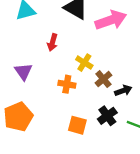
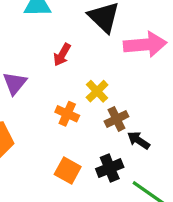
black arrow: (123, 91) -> (139, 140), turned -140

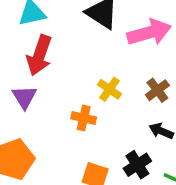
red arrow: (62, 55) -> (39, 55), moved, size x1.6
brown cross: (117, 119) -> (157, 90), moved

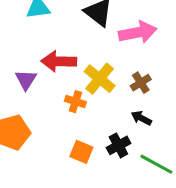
red arrow: (39, 55) -> (59, 61), moved, turned 68
yellow cross: (109, 89) -> (100, 79), size x1.5

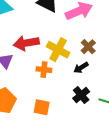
black arrow: (141, 118) -> (81, 68), moved, turned -48
orange square: (81, 152) -> (42, 107), moved

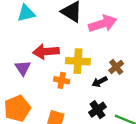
brown cross: (88, 47) -> (116, 67), moved
yellow cross: (58, 50) -> (78, 61), turned -30

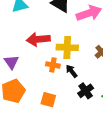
purple triangle: (23, 68) -> (11, 62), moved
black arrow: (100, 82) -> (72, 71), moved, turned 80

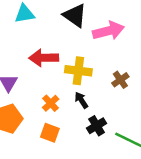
orange cross: (53, 65) -> (51, 103), moved, turned 32

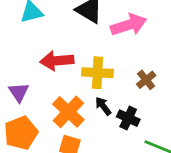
orange cross: (51, 103) -> (68, 112), size x1.6
black cross: (97, 126) -> (128, 118), moved, turned -30

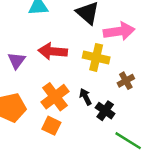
yellow cross: (97, 73) -> (96, 57), moved
purple triangle: (19, 92) -> (17, 61), moved

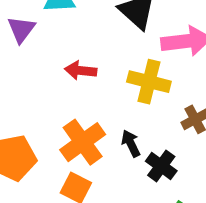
red arrow: (53, 51) -> (81, 70), size x0.7
purple triangle: (17, 61) -> (21, 29), moved

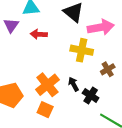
red arrow: (81, 70) -> (39, 34), moved

